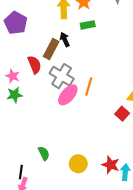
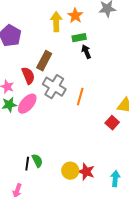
black arrow: (65, 40) -> (86, 52), moved
pink ellipse: (68, 95) -> (27, 104), moved
red star: (111, 165) -> (86, 172), moved
black line: (21, 172) -> (27, 164), moved

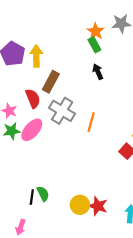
orange star: (75, 16) -> (96, 31), moved
yellow arrow: (56, 22) -> (36, 56), moved
green rectangle: (79, 38) -> (94, 45), moved, turned 72

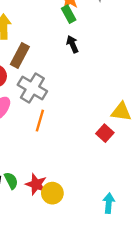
orange line: (91, 122) -> (40, 121), moved
red star: (98, 206) -> (36, 184), moved

